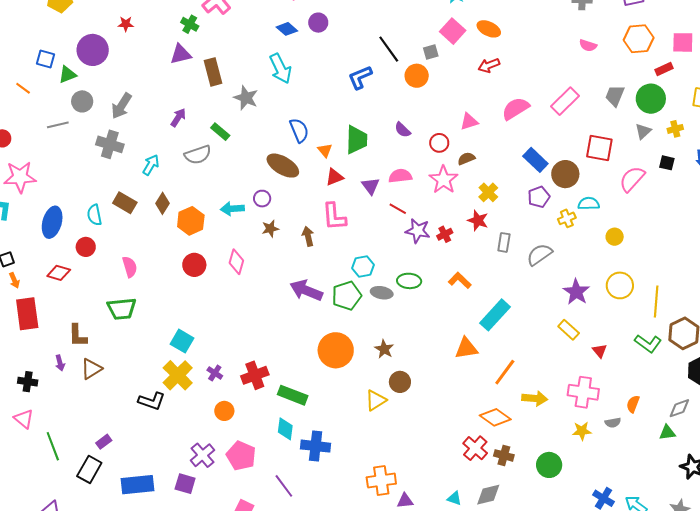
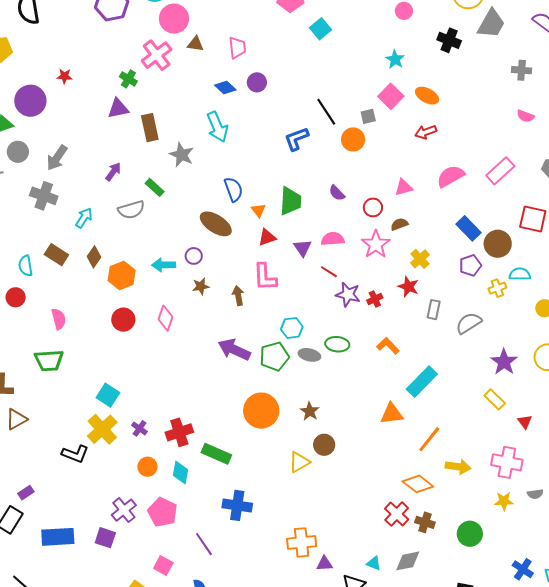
cyan diamond: (285, 429) -> (181, 472), moved

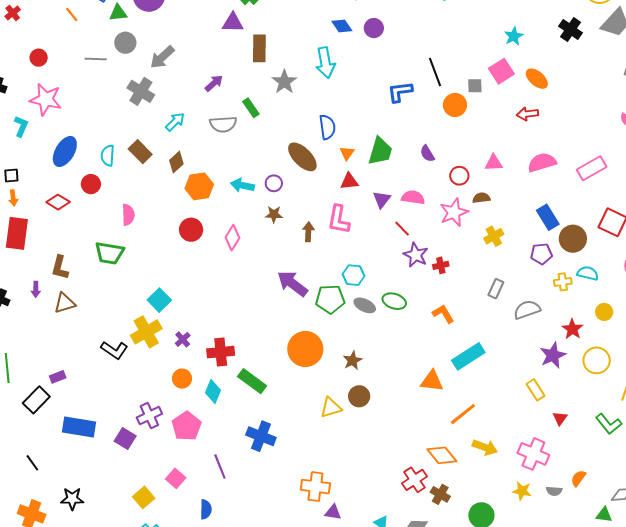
red star: (408, 287) -> (572, 329), moved

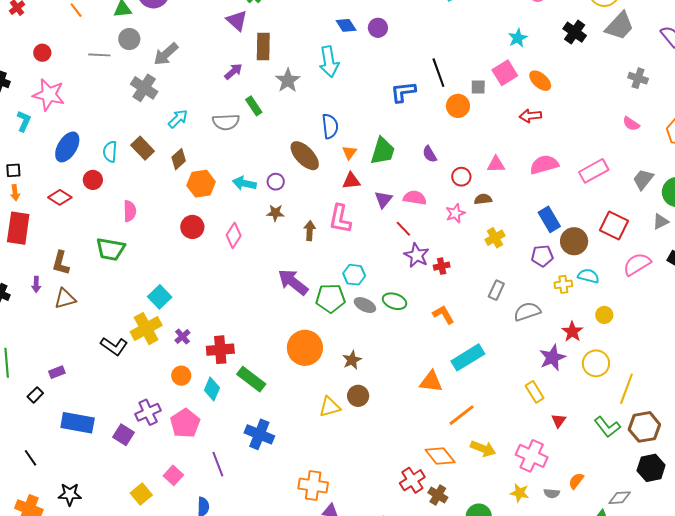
purple triangle: (233, 23) -> (237, 21), turned 40
purple arrow: (214, 83) -> (233, 71), moved
pink star: (454, 212) -> (455, 213), size x0.7
black rectangle: (36, 400) -> (35, 395), size x0.6

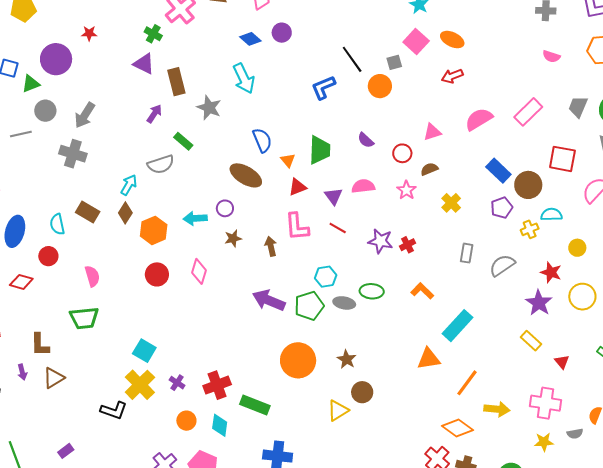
cyan arrow: (178, 119) -> (129, 185), moved
red line: (403, 229) -> (338, 228), moved

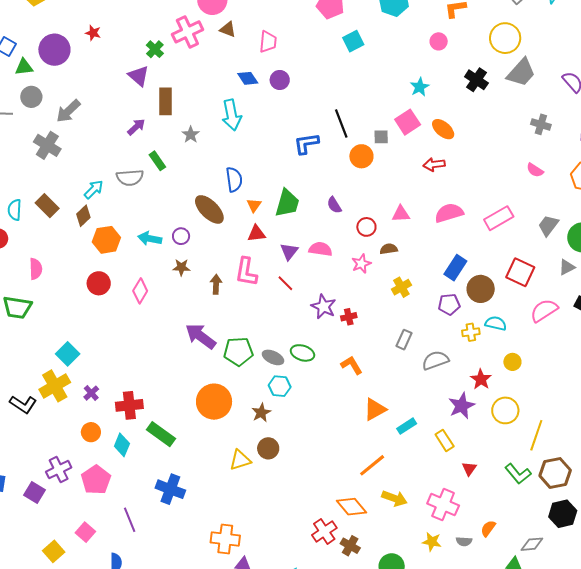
gray star: (209, 108) -> (191, 135), size x0.7
blue rectangle: (498, 171) -> (455, 268), turned 65
cyan hexagon: (326, 277) -> (280, 386), moved
cyan rectangle: (457, 326) -> (407, 426), moved, size x0.6
orange triangle: (429, 359) -> (375, 409), moved, turned -35

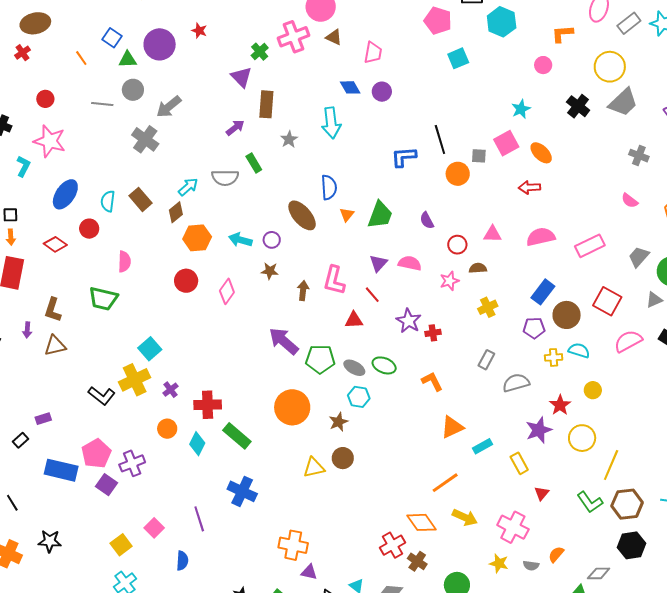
red triangle: (257, 234) -> (354, 320), moved
pink pentagon: (96, 480) -> (96, 454), moved

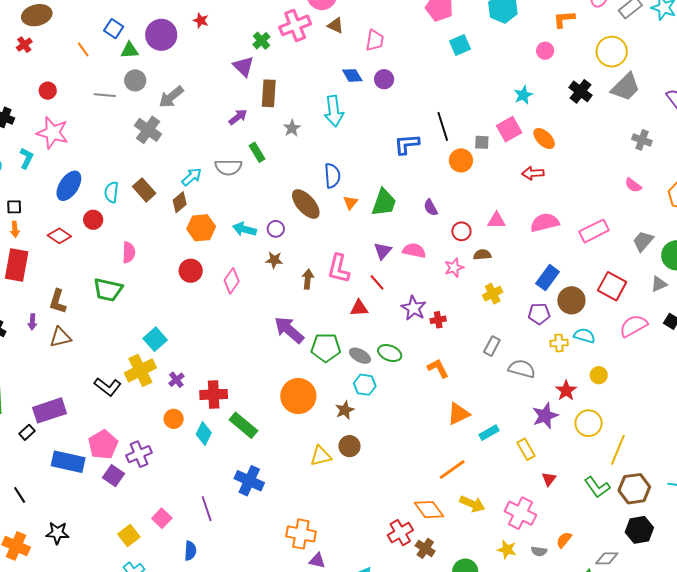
gray semicircle: (516, 383) -> (522, 369), turned 32
purple rectangle: (43, 419) -> (49, 410), size x2.0

